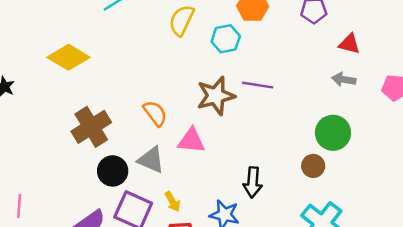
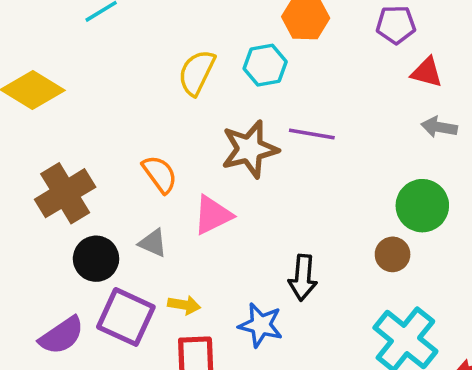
yellow semicircle: (182, 20) -> (197, 73), moved
red triangle: (349, 44) -> (427, 72), moved
pink triangle: (191, 141) -> (213, 215), turned -32
gray triangle: (151, 160) -> (153, 243), size x0.7
yellow arrow: (173, 202) -> (184, 305), turned -50

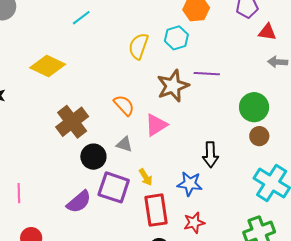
green circle: (422, 206) -> (254, 107), moved
yellow arrow: (184, 305) -> (146, 177), turned 54

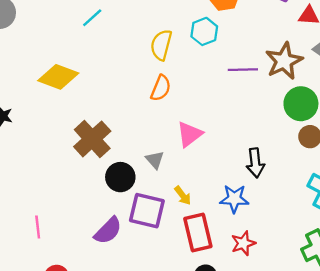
brown star: (173, 86) -> (284, 61), moved
orange semicircle: (124, 105) -> (161, 88), moved, turned 70
gray triangle: (124, 144) -> (155, 160), turned 36

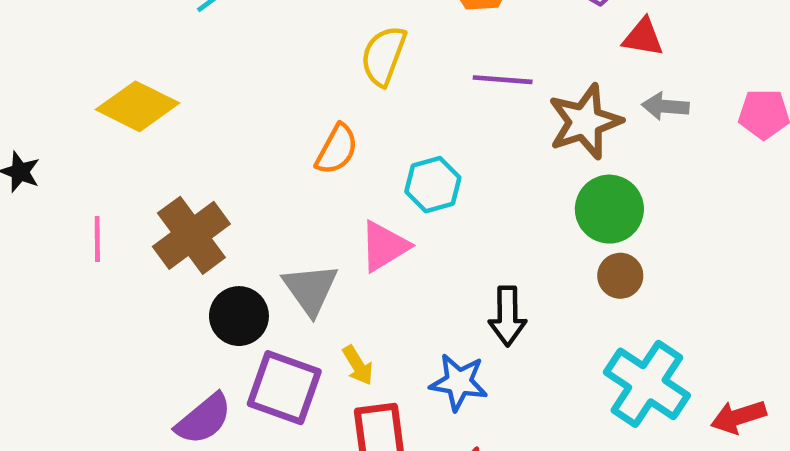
cyan hexagon: (204, 31) -> (433, 185), moved
yellow semicircle: (161, 45) -> (384, 56), moved
purple line: (243, 70) -> (503, 80), moved
gray triangle: (155, 160) -> (310, 289), size x1.5
pink line: (38, 227) -> (97, 239), moved

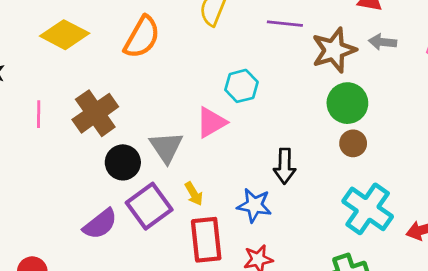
orange semicircle: (337, 149) -> (142, 37), moved, size x1.4
purple square: (284, 388) -> (149, 206), turned 33

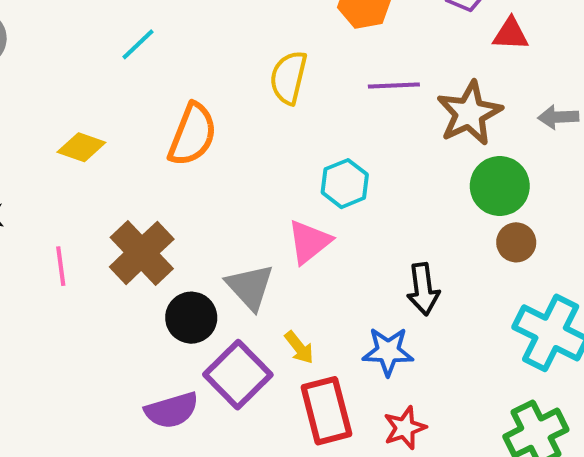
yellow diamond: (65, 35) -> (81, 147), size x0.7
gray arrow: (383, 42) -> (558, 117), moved
purple semicircle: (100, 224) -> (172, 410), turned 30

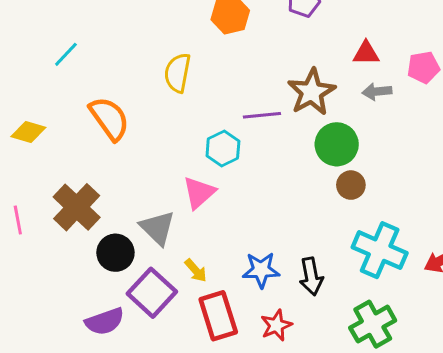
red triangle: (511, 34) -> (366, 53), moved
purple line: (394, 86) -> (262, 115), moved
orange semicircle: (192, 135) -> (109, 118), turned -54
black arrow: (423, 289) -> (311, 276), moved

